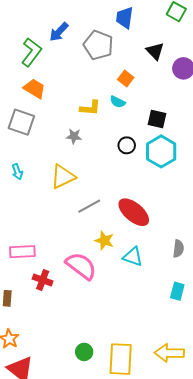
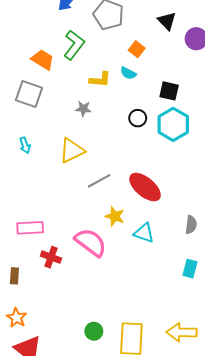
green L-shape: (31, 52) -> (74, 45), moved

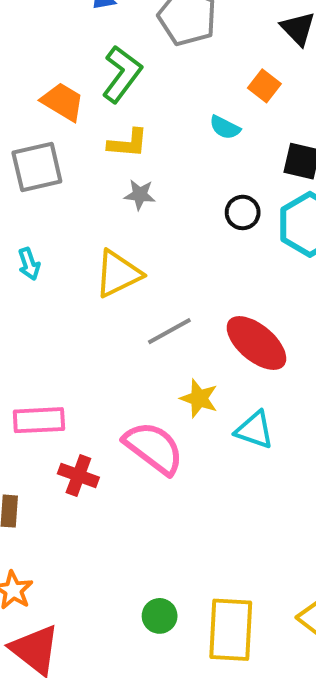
orange square: (137, 49) -> (264, 86), moved
yellow L-shape: (100, 79) -> (128, 143), moved
gray square: (29, 94) -> (37, 167), turned -32

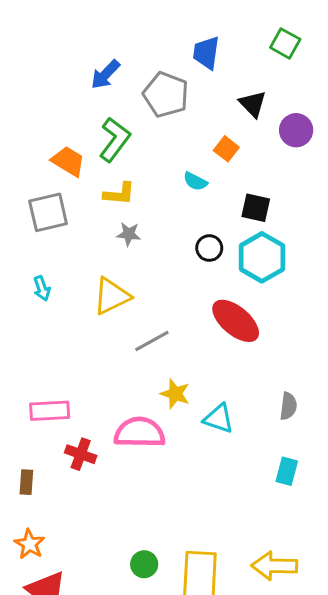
red ellipse: (256, 343) -> (236, 321), moved
pink semicircle: (154, 448) -> (140, 432), turned -36

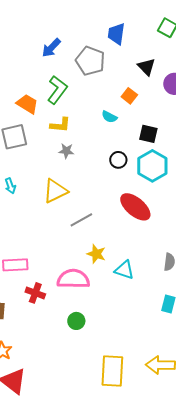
green circle: (144, 564) -> (76, 321), moved

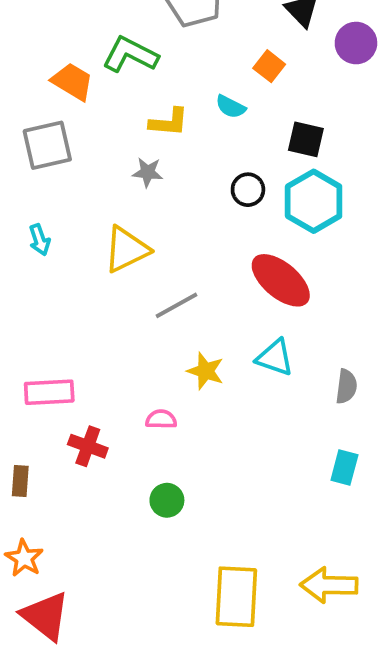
green L-shape: (57, 90) -> (130, 55), turned -100
yellow L-shape: (60, 125) -> (169, 122), moved
cyan triangle: (124, 270) -> (275, 357), moved
pink semicircle: (73, 279) -> (161, 419), size x0.5

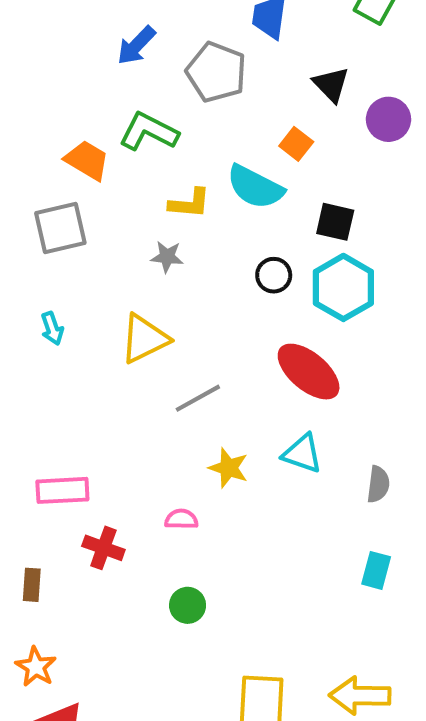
cyan semicircle: (231, 107) -> (255, 187), size x1.8

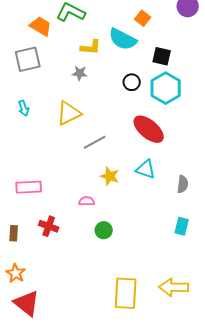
red cross: (103, 548) -> (49, 226), moved
green circle: (188, 605) -> (104, 230), moved

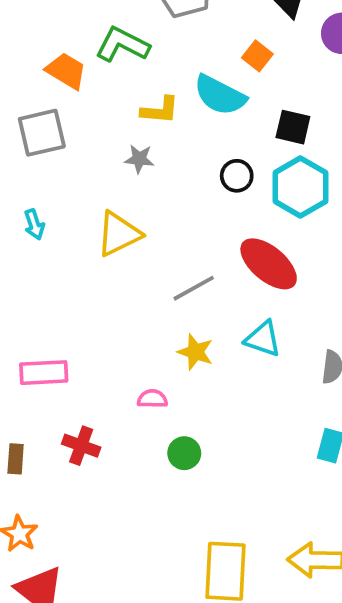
gray line: (95, 142) -> (194, 288), moved

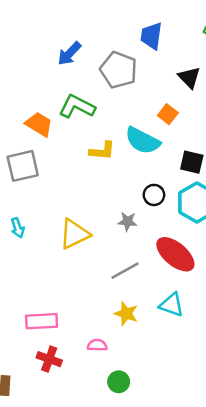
gray star: (139, 159) -> (127, 221), moved
pink rectangle: (44, 373) -> (42, 321), moved
red cross: (81, 446) -> (49, 359), moved

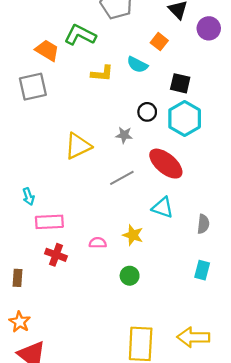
cyan semicircle: (143, 141) -> (137, 65), size x0.7
cyan arrow: (18, 228) -> (28, 197), moved
yellow star: (126, 314) -> (133, 235), moved
green circle: (119, 382) -> (130, 276), moved

